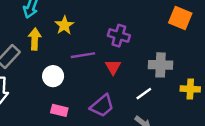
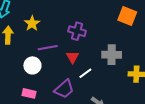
white circle: (53, 76) -> (32, 65), moved
white line: (144, 94) -> (85, 73), moved

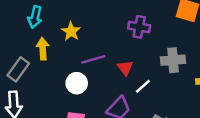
purple cross: (77, 31) -> (139, 27), moved

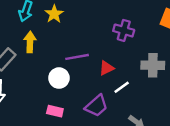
yellow star: (71, 31) -> (54, 14), moved
red triangle: (125, 68) -> (107, 68), turned 35

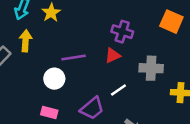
red triangle: (107, 68) -> (113, 56), moved

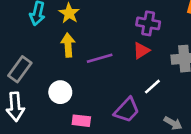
yellow arrow: (26, 41) -> (68, 45), moved
white circle: (54, 79) -> (60, 92), moved

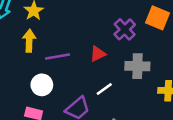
purple cross: (148, 23) -> (125, 29), moved, turned 30
white circle: (60, 92) -> (42, 85), moved

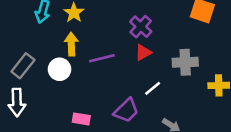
purple cross: (125, 29) -> (141, 27), moved
white circle: (42, 85) -> (60, 69), moved

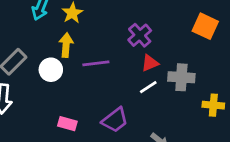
red triangle: (143, 52) -> (150, 63), moved
white line: (153, 88) -> (148, 87), moved

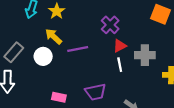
yellow arrow: (66, 45) -> (54, 36), turned -48
white line: (148, 87) -> (120, 65), turned -64
purple trapezoid: (115, 120) -> (96, 92), turned 30

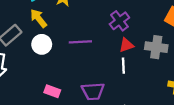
yellow arrow: (54, 36) -> (39, 18), moved
gray cross: (145, 55) -> (156, 47), moved

